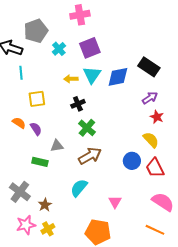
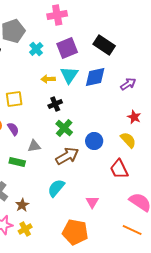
black rectangle: (149, 67) -> (104, 45), moved
purple arrow: (150, 98) -> (128, 84), moved
blue circle: (132, 161) -> (94, 141), moved
red trapezoid: (155, 168) -> (119, 169), moved

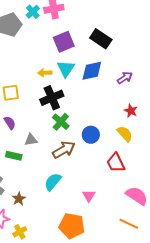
cyan cross: (36, 49) -> (33, 12), moved
black cross: (55, 104) -> (52, 98), size x1.6
yellow cross: (25, 229) -> (20, 232), moved

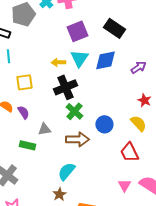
brown arrow: (64, 150) -> (77, 139), turned 30
pink triangle: (89, 196) -> (124, 185), moved
brown star: (19, 199) -> (59, 194), moved

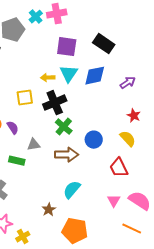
purple square: (77, 31) -> (67, 47), turned 30
yellow square: (24, 82) -> (25, 98), moved
cyan semicircle: (66, 171) -> (72, 190), moved

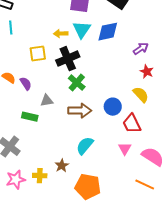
purple arrow: (128, 83) -> (141, 49), moved
blue circle: (94, 140) -> (113, 107), moved
pink triangle: (114, 201) -> (125, 149), moved
yellow cross: (23, 237) -> (40, 176), moved, turned 32

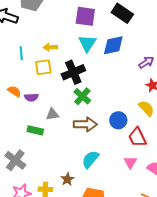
cyan line: (11, 28) -> (21, 53), moved
yellow arrow: (61, 34) -> (50, 47), moved
purple semicircle: (26, 84) -> (31, 97), turned 120

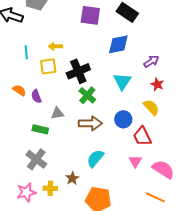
cyan triangle: (87, 43) -> (122, 81), moved
purple semicircle: (31, 97) -> (36, 96), turned 72
gray cross: (15, 160) -> (36, 159), moved

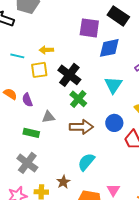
purple square: (90, 15) -> (89, 28), moved
cyan line: (26, 52) -> (17, 56), turned -72
black cross: (78, 71) -> (69, 75), turned -30
pink triangle: (135, 161) -> (113, 190), moved

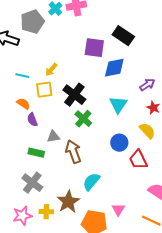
yellow arrow: (46, 50) -> (51, 70), turned -48
orange semicircle: (10, 94) -> (23, 104), moved
brown arrow: (81, 127) -> (73, 152), moved, turned -110
brown star: (63, 182) -> (68, 202), size x1.6

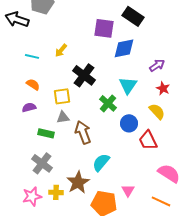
yellow square: (44, 90) -> (62, 96), moved
green cross: (83, 119) -> (108, 103), moved
purple semicircle: (32, 120) -> (29, 107), moved, turned 96

